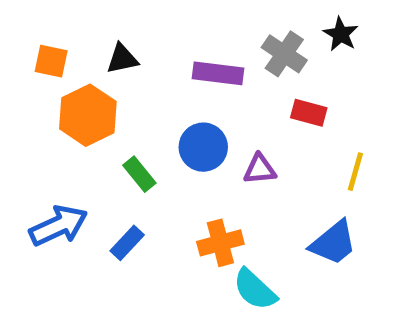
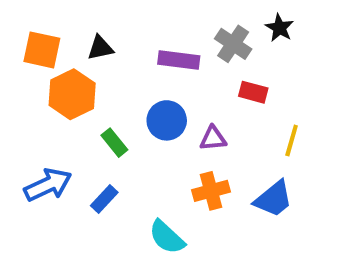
orange square: (51, 61) -> (42, 50), size x1.4
orange cross: (220, 243) -> (211, 191), moved
cyan semicircle: (255, 289) -> (167, 237), moved

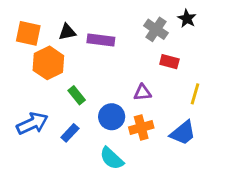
purple rectangle: (179, 60) -> (101, 40), moved
blue circle: (167, 120) -> (112, 117), moved

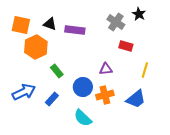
black triangle: (67, 32) -> (50, 24), turned 32

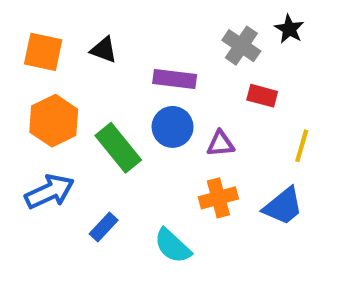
purple rectangle: (75, 30) -> (175, 79), moved
orange hexagon: (36, 47) -> (54, 121), moved
green rectangle: (57, 71) -> (118, 148), size x1.6
blue circle: (83, 87) -> (173, 127), moved
blue rectangle: (52, 99) -> (104, 227), moved

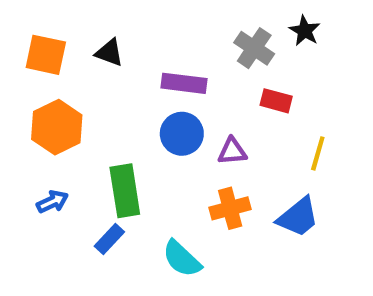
green rectangle: (118, 148) -> (125, 191), moved, turned 30
blue arrow: (49, 192) -> (52, 202), size x0.6

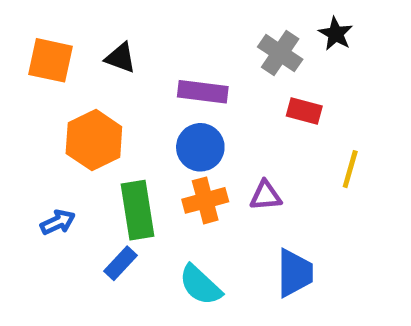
orange hexagon: (57, 127) -> (94, 140), moved
purple triangle: (232, 151) -> (266, 196), moved
orange cross: (230, 208) -> (205, 200), moved
blue trapezoid: (298, 217) -> (295, 273), moved, turned -51

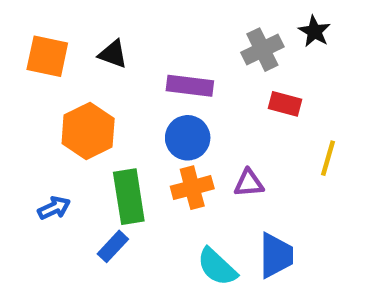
gray cross: (280, 53) -> (262, 50), turned 30
cyan semicircle: (200, 285) -> (217, 267), moved

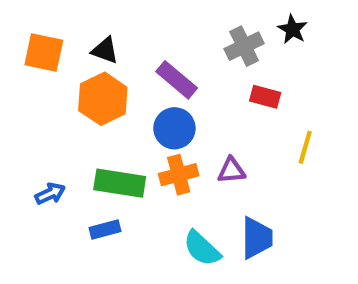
purple rectangle: (190, 86) -> (177, 80), turned 33
orange hexagon: (88, 131) -> (103, 99), moved
green rectangle: (129, 197) -> (120, 183), turned -72
blue rectangle: (113, 246) -> (105, 229), turned 32

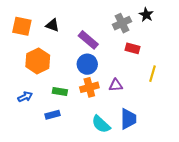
orange hexagon: (103, 99) -> (38, 61), moved
green rectangle: (120, 183) -> (60, 92), size x0.6

